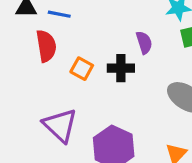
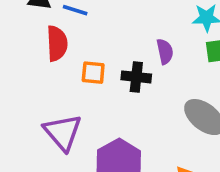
orange square: (82, 69) -> (93, 73), turned -30

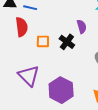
black cross: (136, 77) -> (67, 42), turned 35

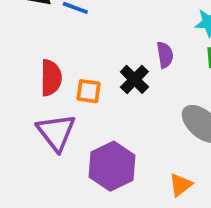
red semicircle: (22, 27) -> (51, 78), moved
orange square: (43, 41) -> (89, 91), moved

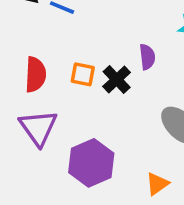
orange square: (89, 91) -> (83, 74), moved

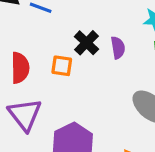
black cross: (117, 79) -> (86, 43), moved

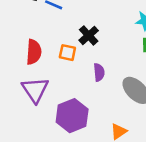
purple semicircle: (118, 48) -> (99, 72), moved

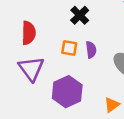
orange square: (67, 53) -> (69, 48), moved

